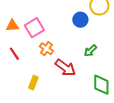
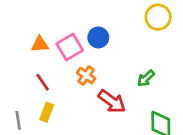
blue circle: (80, 20) -> (98, 38), moved
yellow rectangle: (33, 83) -> (47, 112), moved

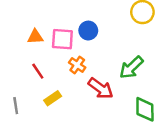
pink square: (70, 47) -> (62, 39), turned 35
green arrow: (146, 78) -> (131, 67), size x1.5
yellow rectangle: (47, 112) -> (53, 98), moved, turned 35

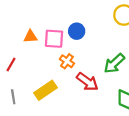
red line: (38, 71) -> (11, 65), moved, turned 64
yellow rectangle: (53, 98) -> (45, 90), size x1.5

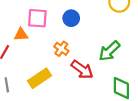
orange triangle: (30, 37) -> (21, 35), moved
pink square: (54, 39) -> (37, 18), moved

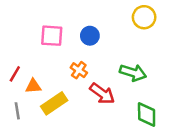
orange triangle: (21, 35) -> (33, 86), moved
green arrow: (109, 51) -> (133, 73), turned -120

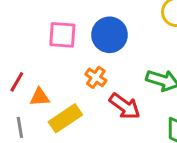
blue circle: (90, 36) -> (109, 35), size x1.5

